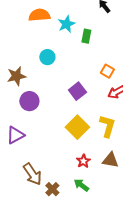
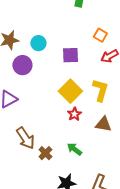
cyan circle: (47, 57) -> (38, 43), moved
purple square: (77, 91) -> (70, 55), turned 36
red star: (83, 161) -> (74, 114), moved

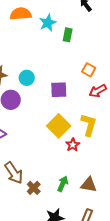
red star: (74, 114) -> (73, 145), moved
brown triangle: (103, 124) -> (89, 185), moved
green arrow: (74, 149) -> (63, 184), turned 77

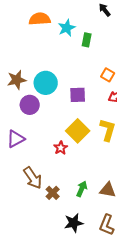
cyan circle: (27, 78) -> (46, 83), size x1.5
red star: (73, 145) -> (61, 148), moved

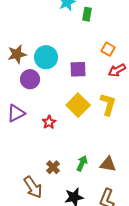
red star: (61, 148) -> (49, 122), moved
brown arrow: (33, 178) -> (33, 187), moved

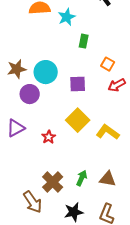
green rectangle: (87, 14) -> (84, 41), moved
yellow L-shape: (108, 104) -> (108, 132), moved, turned -70
brown cross: (53, 167) -> (53, 182), size x1.5

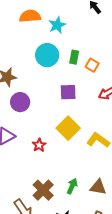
green rectangle: (84, 41) -> (74, 57), moved
orange square: (108, 64) -> (92, 65), moved
cyan circle: (46, 72) -> (47, 55), moved

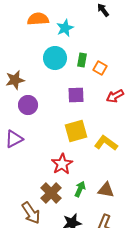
yellow square: (68, 128) -> (76, 131), turned 30
red star: (39, 145) -> (62, 164), moved, size x1.5

